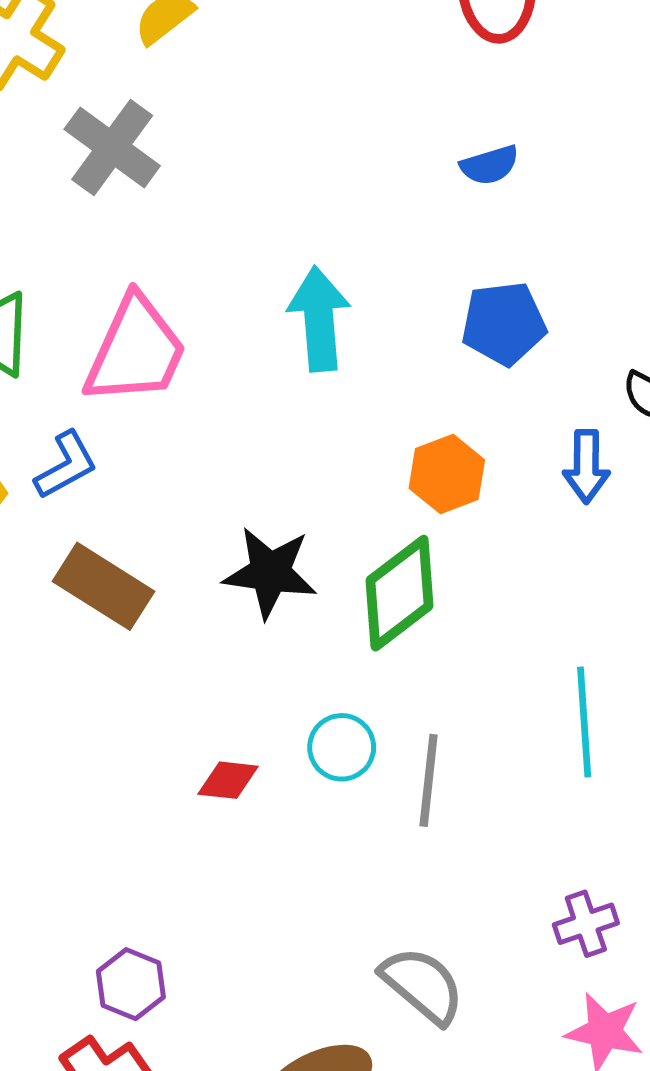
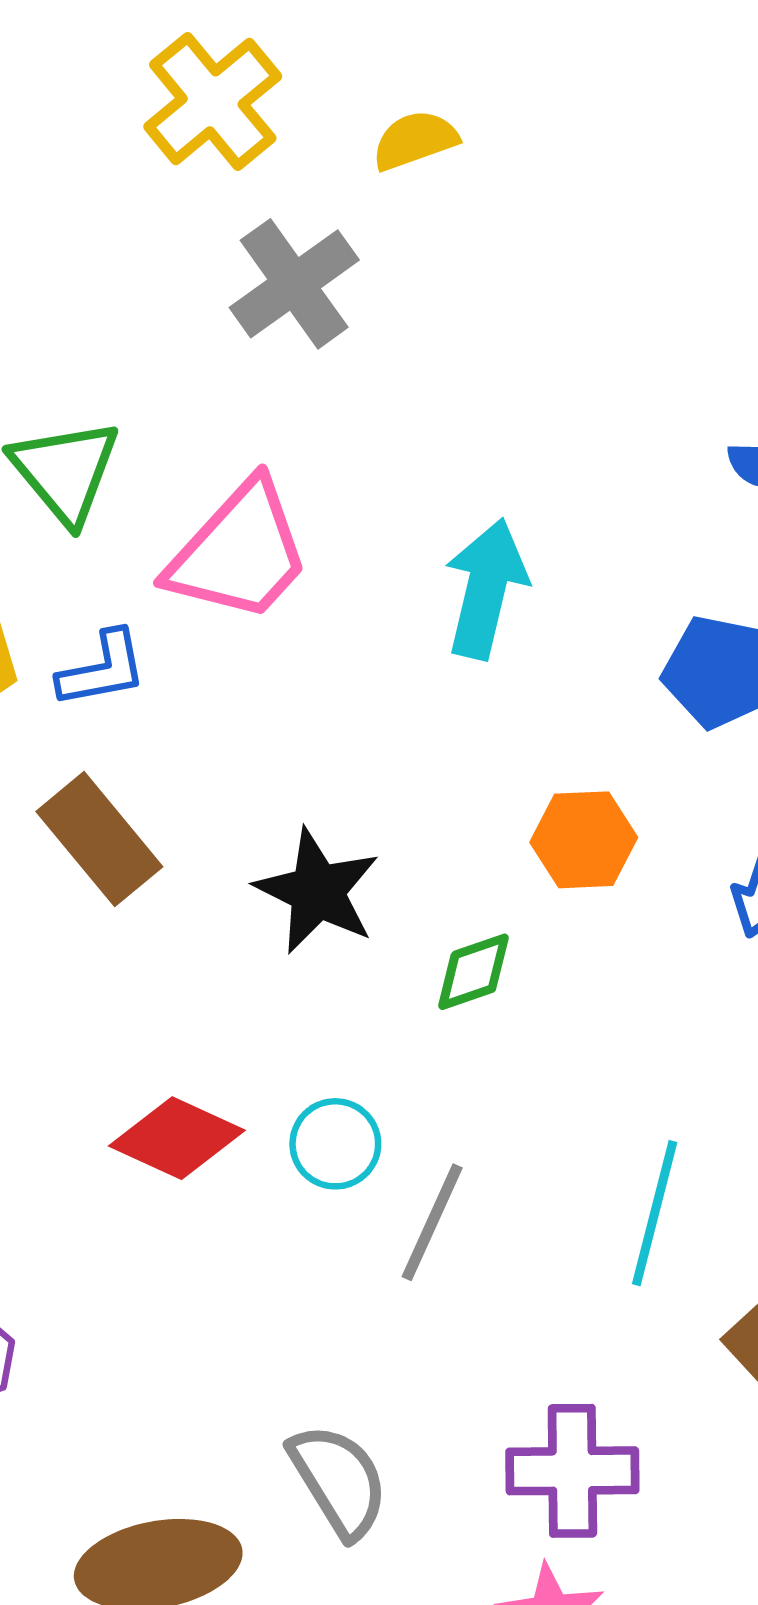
green diamond: (400, 593) -> (474, 972), size x0.6
red diamond: (228, 780) -> (177, 1138), size x1.5
purple cross: (586, 924) -> (572, 1471), size x1.5

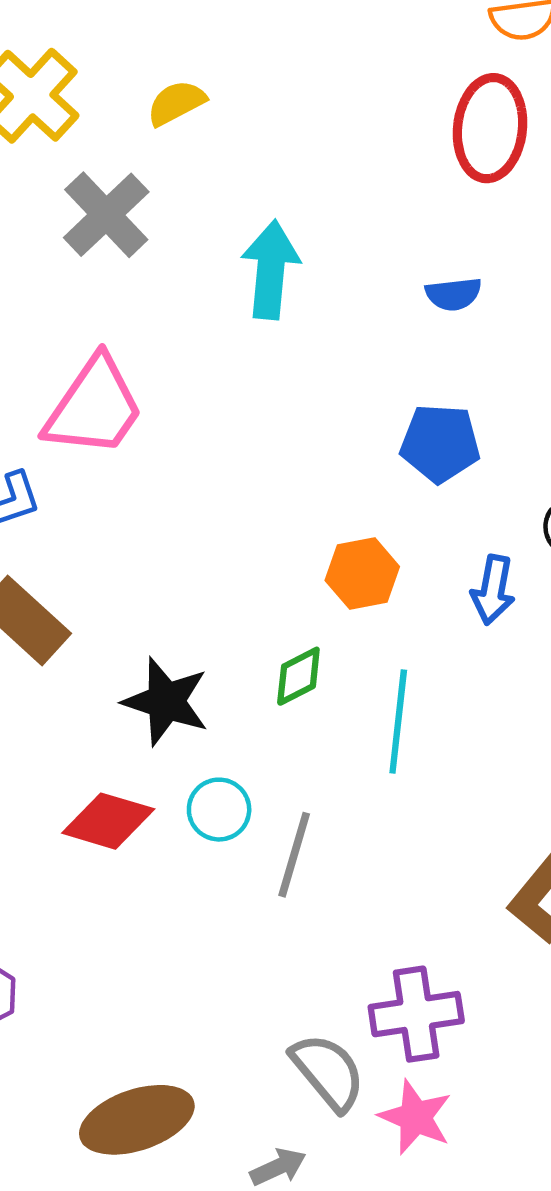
cyan arrow: (486, 589) -> (271, 270), moved
black star: (317, 891) -> (166, 701), moved
cyan line: (655, 1213) -> (398, 722), moved
gray semicircle: (339, 1481) -> (328, 1072), moved

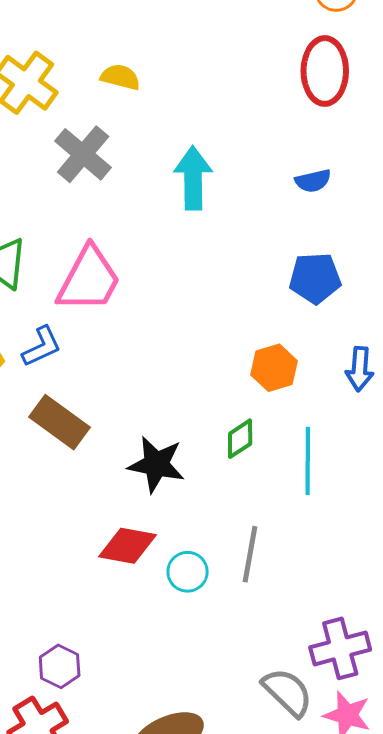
yellow semicircle: (176, 103) -> (120, 77), turned 48
cyan circle: (219, 810) -> (188, 572), moved

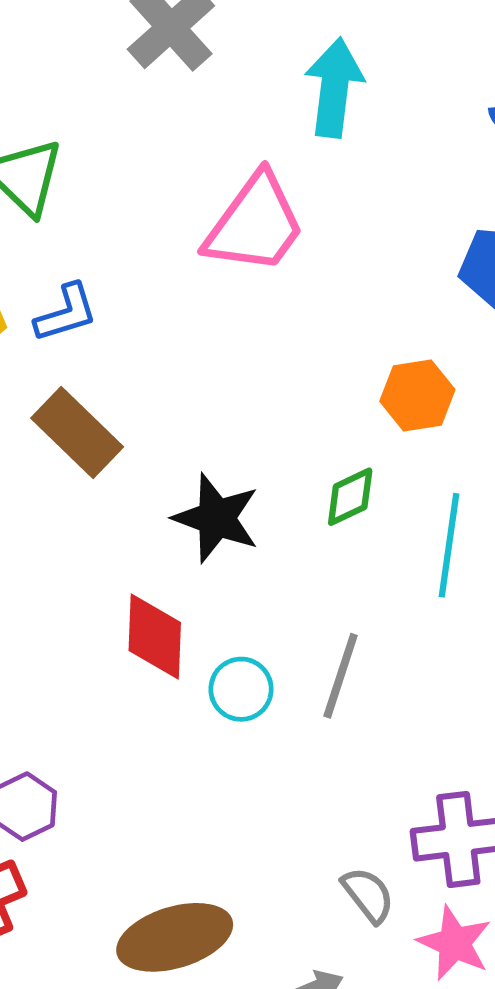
pink trapezoid: (89, 279) -> (255, 224), moved
red diamond: (128, 546) -> (155, 636), turned 74
gray semicircle: (287, 692) -> (368, 895), size x0.7

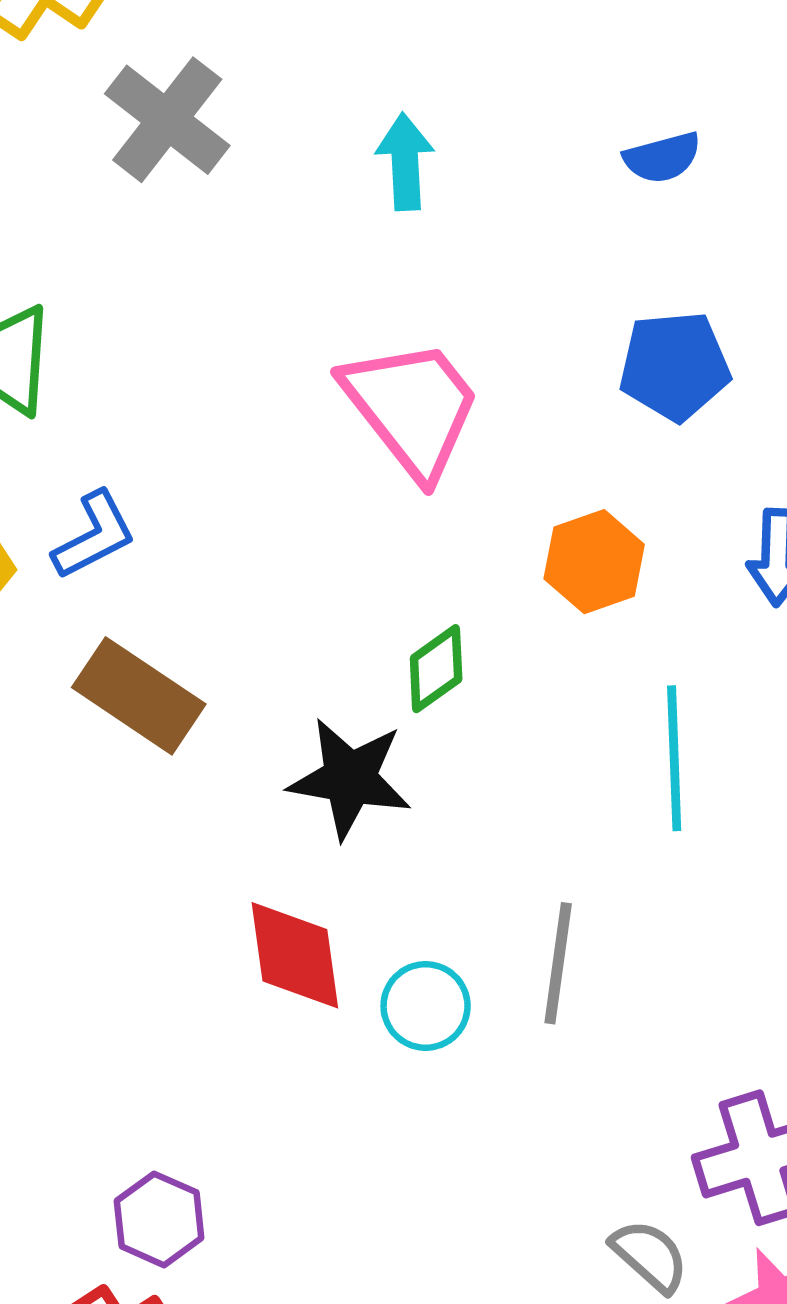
cyan arrow: (334, 88) -> (405, 162), size x0.7
pink trapezoid: (255, 224) -> (412, 408), moved, turned -64
green diamond: (350, 497) -> (436, 669), moved

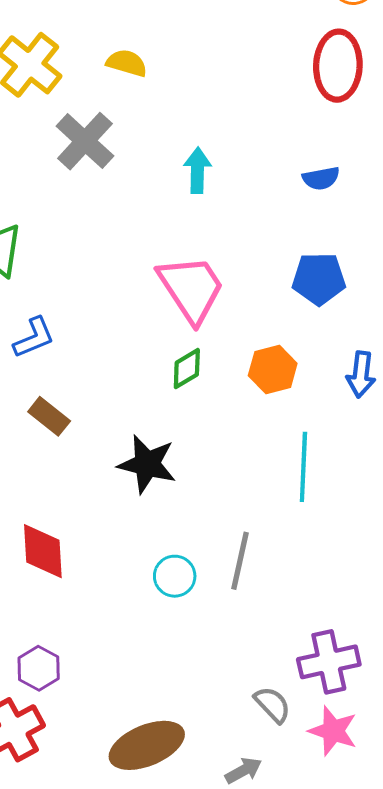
green diamond: (436, 669) -> (187, 369), moved
brown rectangle: (139, 696) -> (49, 416), size x0.7
red diamond: (295, 955) -> (43, 551), moved

